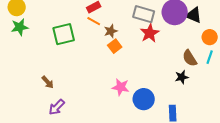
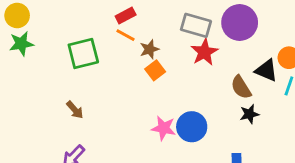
black triangle: (194, 15) -> (266, 70), moved
brown semicircle: (190, 58) -> (241, 87), moved
brown arrow: (48, 82) -> (75, 110), moved
blue circle: (144, 99) -> (192, 127), moved

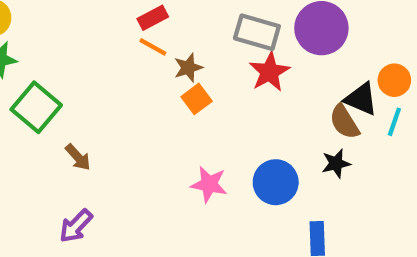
green square: (83, 54) -> (36, 107), moved, turned -36
brown semicircle: (241, 87) -> (344, 122), moved
blue circle: (192, 127) -> (276, 182), moved

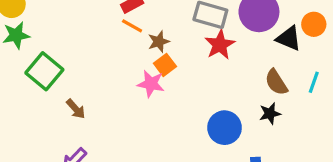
orange circle: (394, 80) -> (314, 24), moved
black triangle: (361, 99) -> (289, 38), moved
pink star: (209, 184) -> (151, 84), moved

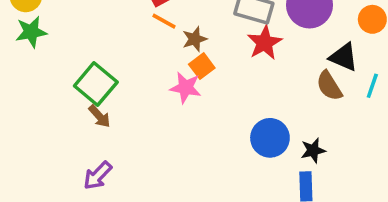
black triangle: (289, 38) -> (344, 57), moved
green square: (44, 71) -> (96, 84), moved
black star: (270, 114) -> (313, 150), moved

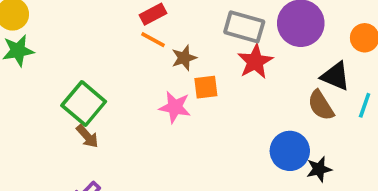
orange square: (202, 66) -> (206, 87), moved, turned 30
blue circle: (270, 138) -> (290, 151), moved
black star: (313, 150) -> (319, 169), moved

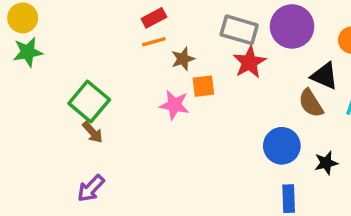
orange line: (153, 40) -> (154, 42), turned -45
black star: (319, 169) -> (326, 163), moved

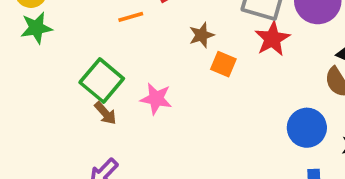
orange line: (154, 42) -> (131, 17), moved
orange square: (203, 86) -> (223, 64), turned 30
pink star: (174, 105) -> (156, 99), moved

